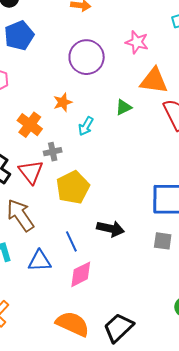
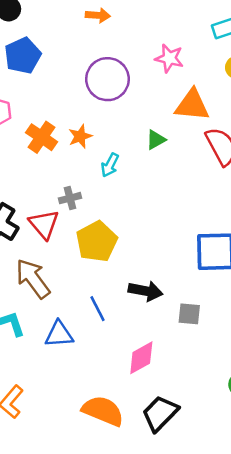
orange cross: (30, 125) -> (42, 137), moved
gray square: (163, 241) -> (189, 314), moved
pink diamond: (81, 274) -> (141, 358), moved

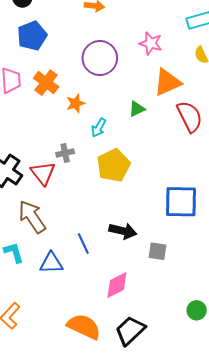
orange triangle: (192, 105) -> (167, 82), turned -32
orange cross: (42, 137) -> (46, 83), moved
yellow pentagon: (97, 242) -> (114, 165), moved

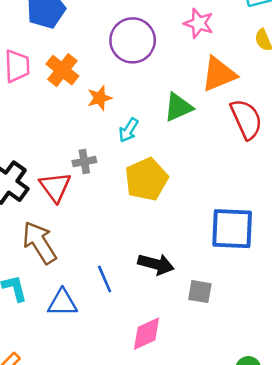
green triangle: (137, 109) -> (178, 107), size x1.4

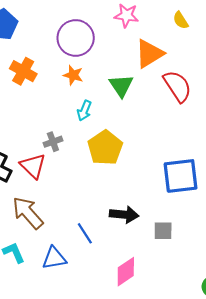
orange star: (100, 98) -> (73, 75), moved, turned -30
green triangle: (178, 107) -> (121, 86), turned -30

